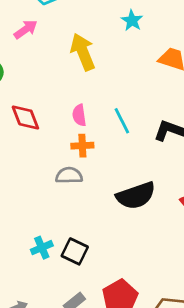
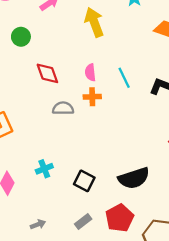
gray semicircle: (69, 175) -> (63, 108), moved
black semicircle: (136, 196) -> (134, 178), moved
cyan cross: (42, 248) -> (44, 169), moved

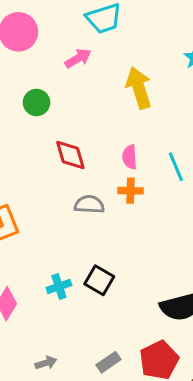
black square: (84, 181) -> (99, 280), moved

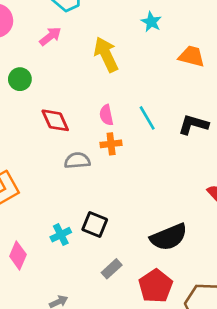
gray rectangle: (109, 362) -> (112, 269), moved

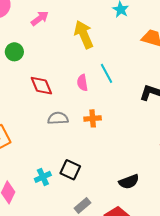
cyan line: (147, 118) -> (107, 73), moved
orange cross: (111, 144) -> (93, 118), moved
black semicircle: (169, 237) -> (129, 182), size x0.7

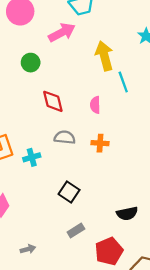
pink arrow: (40, 18) -> (62, 32), size x1.4
cyan line: (107, 73) -> (123, 82), moved
cyan cross: (43, 177) -> (32, 157), moved

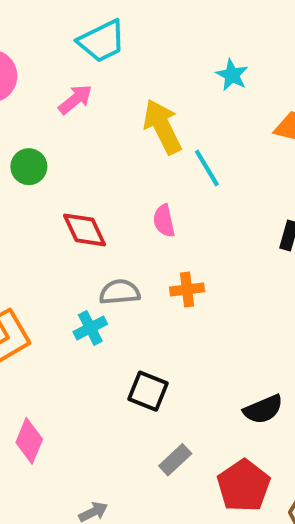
pink arrow: (62, 32) -> (75, 99), size x0.7
cyan cross: (32, 157) -> (90, 328), moved

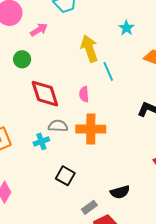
pink arrow: (75, 99) -> (39, 30), moved
red diamond: (84, 230) -> (45, 94), size x1.4
orange cross: (187, 289) -> (91, 129), size x1.8
gray rectangle: (175, 460) -> (89, 207), moved

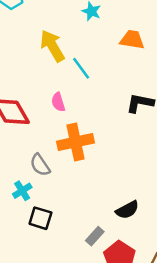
gray semicircle: (58, 126) -> (40, 165), moved, turned -114
cyan cross: (41, 141) -> (22, 191), moved
black square: (65, 176) -> (40, 218), moved

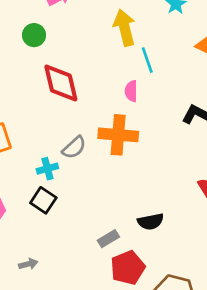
pink semicircle: (58, 102) -> (131, 91), moved
gray semicircle: (40, 165) -> (74, 147), turned -115
black square: (40, 218) -> (43, 200), moved

